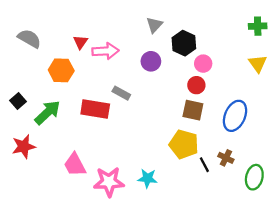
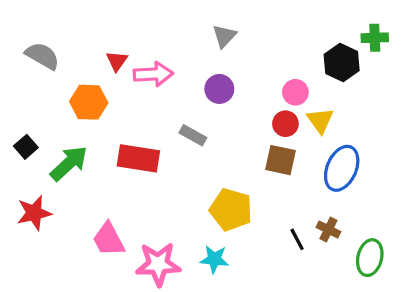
black hexagon: (184, 43) -> (342, 63), moved
yellow triangle: (258, 64) -> (320, 120), moved
gray rectangle: (121, 93) -> (193, 135), moved
yellow pentagon: (184, 144) -> (231, 210), moved

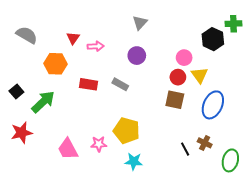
pink arrow: (153, 74) -> (96, 46), size x0.7
red rectangle: (138, 158) -> (88, 84), moved, size x0.7
yellow pentagon: (231, 210) -> (126, 131), moved
pink star: (158, 264) -> (99, 144), moved, size x0.6

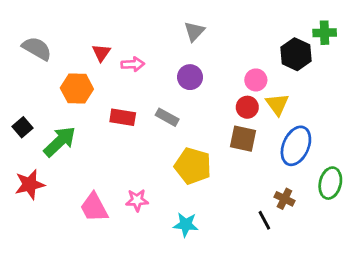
yellow pentagon: (126, 131) -> (193, 166), moved
black line: (185, 149) -> (264, 220), moved
green ellipse: (230, 160) -> (330, 183), moved

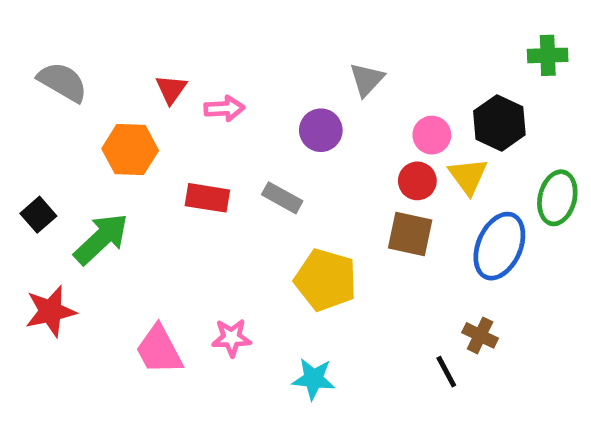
gray triangle: (194, 31) -> (367, 80), moved
black hexagon: (296, 54) -> (499, 123), moved
green ellipse: (330, 183) -> (557, 198), moved

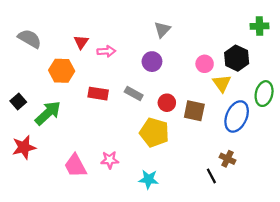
gray triangle: (367, 80) -> (162, 30), moved
red circle: (417, 181) -> (167, 103), moved

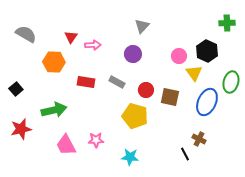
green arrow: (48, 113) -> (54, 110), moved, turned 30

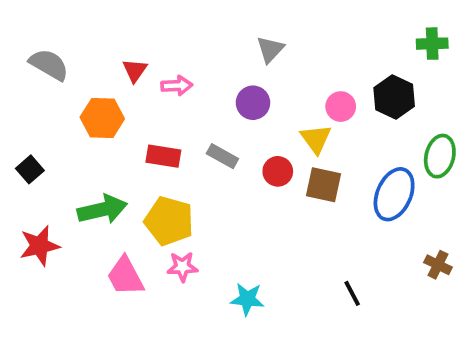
yellow triangle: (194, 73) -> (316, 139), moved
yellow pentagon: (135, 116) -> (169, 221), moved
brown cross: (199, 139) -> (438, 265), moved

